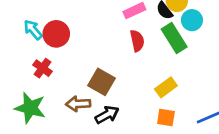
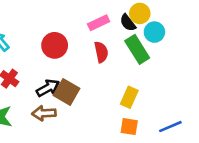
red circle: (56, 34) -> (55, 45), moved
yellow rectangle: (166, 87) -> (129, 97), turned -30
black arrow: (107, 115) -> (48, 88), moved

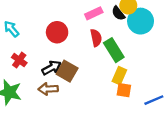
cyan circle: (154, 32) -> (141, 21), size x1.5
green rectangle: (137, 49) -> (114, 50), moved
orange square: (129, 127) -> (124, 90), moved

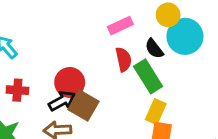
black semicircle: (118, 13) -> (154, 49), moved
red circle: (57, 32) -> (70, 82), moved
red cross: (19, 60) -> (17, 90), turned -32

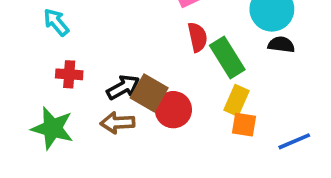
black semicircle: (154, 49) -> (281, 45), moved, turned 135
red circle: (70, 82) -> (173, 110), moved

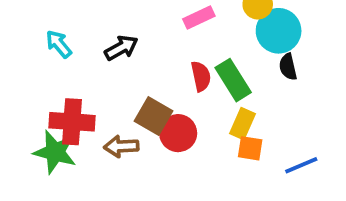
red semicircle: (198, 37) -> (201, 76), moved
black semicircle: (281, 45) -> (288, 67), turned -110
red cross: (69, 74) -> (72, 122), moved, size x1.6
black arrow: (123, 87) -> (121, 48), moved

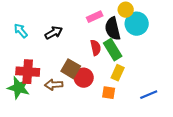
black semicircle: (288, 67) -> (113, 29), moved, size x1.6
orange square: (250, 148) -> (109, 93), moved

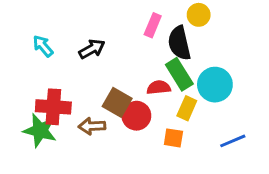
pink rectangle: (95, 17) -> (153, 25), turned -42
cyan circle: (137, 24) -> (215, 85), moved
red semicircle: (96, 48) -> (159, 88), moved, turned -84

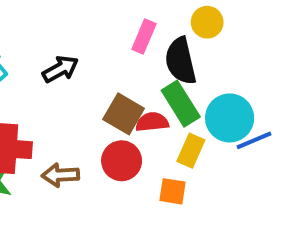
brown square: (117, 102) -> (124, 114), moved
blue line: (233, 141) -> (254, 140), moved

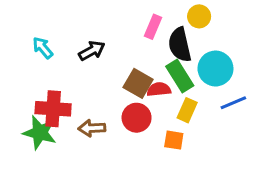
cyan circle: (230, 118) -> (215, 69), moved

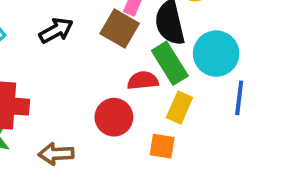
brown square: (138, 83) -> (120, 28), moved
blue line: (233, 103) -> (239, 98), turned -60
brown arrow: (92, 128) -> (56, 154), moved

